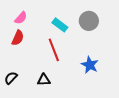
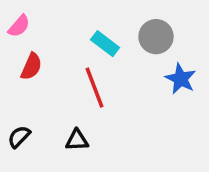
pink semicircle: (21, 18) -> (19, 26), moved
blue star: (90, 65) -> (181, 79), moved

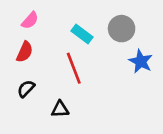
pink semicircle: (19, 26) -> (30, 20), moved
black semicircle: (19, 137) -> (26, 89), moved

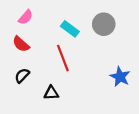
red semicircle: (25, 52) -> (21, 44), turned 108
blue star: (141, 61) -> (120, 77), moved

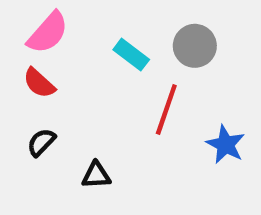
pink semicircle: (26, 17) -> (48, 33), size x1.5
red line: (63, 58) -> (166, 109), moved, turned 40

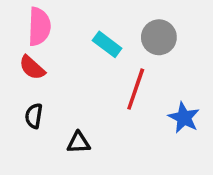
pink semicircle: (48, 33) -> (39, 27), turned -39
black semicircle: (41, 142) -> (34, 116), turned -35

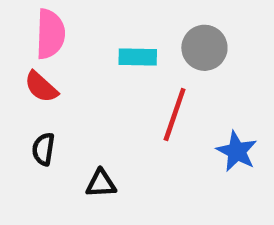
cyan rectangle: (107, 44) -> (138, 57), turned -36

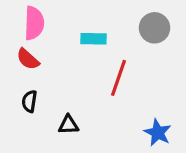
gray circle: (204, 48) -> (155, 28), moved
blue star: (237, 151) -> (158, 133), moved

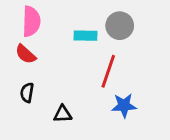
gray circle: (155, 28) -> (120, 26), moved
blue star: (158, 133) -> (124, 105), moved, turned -30

